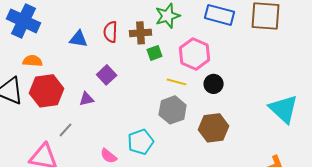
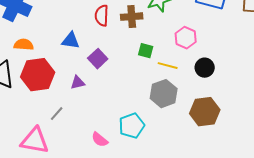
blue triangle: (79, 39) -> (71, 41), moved
green square: (155, 53) -> (146, 51), moved, turned 35
pink hexagon: (195, 54) -> (186, 38), size x0.7

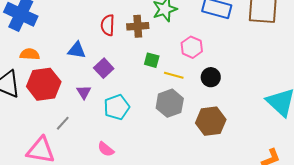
purple triangle: (78, 83) -> (84, 92), turned -49
cyan pentagon: (132, 126) -> (117, 107), moved

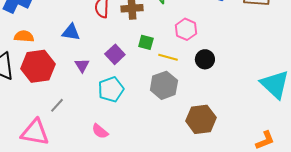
purple square: (104, 68) -> (115, 54), moved
purple triangle: (84, 92) -> (82, 65), moved
brown hexagon: (211, 121) -> (201, 119), moved

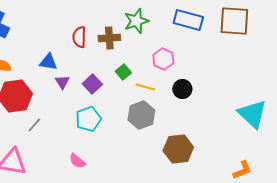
green square: (146, 42) -> (123, 72), turned 35
purple triangle: (82, 65) -> (62, 82), moved
gray line: (57, 105) -> (34, 125), moved

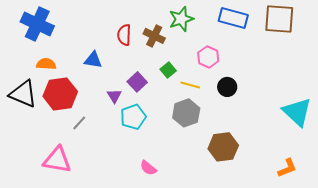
brown cross: (109, 38) -> (154, 36), turned 30
purple triangle: (62, 82) -> (114, 96), moved
pink semicircle: (77, 161) -> (148, 168), moved

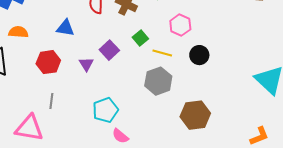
red hexagon: (60, 94) -> (48, 62), moved, size x0.7
cyan pentagon: (133, 117) -> (105, 110), moved
gray line: (79, 123) -> (51, 101), moved, turned -35

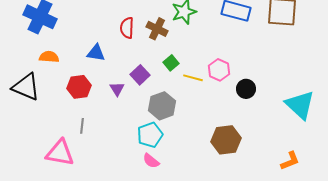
pink hexagon: (180, 25) -> (219, 70), moved
black circle: (199, 55) -> (246, 89), moved
gray hexagon: (158, 81) -> (162, 106), moved
cyan pentagon: (105, 110) -> (150, 135), moved

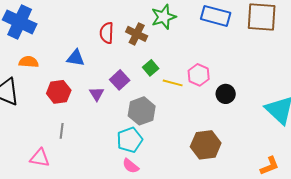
pink triangle: (60, 153) -> (40, 158), size x0.7

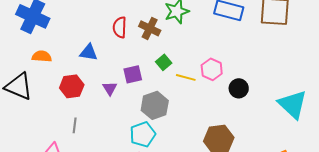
purple square: (120, 80) -> (133, 74), turned 30

